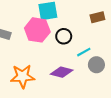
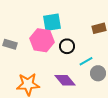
purple diamond: (62, 72) -> (65, 80), turned 35

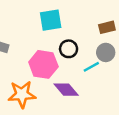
pink hexagon: (42, 40) -> (43, 64), moved
gray circle: (98, 73) -> (106, 52), moved

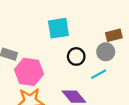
gray circle: (106, 52) -> (106, 52), moved
pink hexagon: (43, 64) -> (29, 72), moved

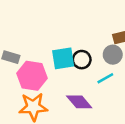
cyan square: (58, 28) -> (63, 58), moved

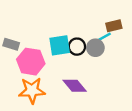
gray circle: (113, 55) -> (95, 48), moved
cyan line: (105, 78) -> (103, 37), moved

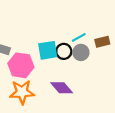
brown rectangle: (114, 26) -> (102, 42), moved
cyan line: (103, 37) -> (79, 37), moved

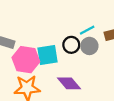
cyan square: (48, 50) -> (47, 55), moved

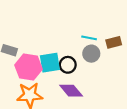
cyan line: (87, 30) -> (89, 38), turned 40
black circle: (71, 45) -> (68, 65), moved

